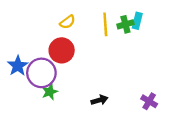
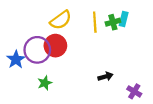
yellow semicircle: (67, 22) -> (61, 20), size x1.5
purple circle: (41, 73) -> (37, 50), moved
black arrow: (99, 100) -> (105, 77), moved

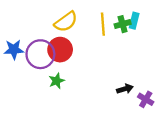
blue star: (16, 59) -> (14, 50), moved, turned 30
black arrow: (105, 77) -> (125, 89), moved
green star: (45, 83) -> (57, 81), moved

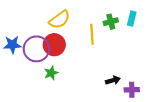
cyan rectangle: (134, 21) -> (132, 19), moved
yellow line: (103, 24) -> (92, 34), moved
purple cross: (146, 99) -> (132, 90), turned -32

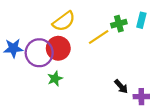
yellow line: (92, 34) -> (99, 37), turned 60
black arrow: (113, 80) -> (121, 86), turned 64

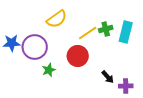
cyan rectangle: (141, 20) -> (126, 32), moved, size x1.5
green cross: (119, 24) -> (106, 29), moved
red circle: (58, 48) -> (78, 56), moved

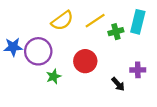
cyan rectangle: (126, 32) -> (138, 22), moved
yellow line: (88, 33) -> (95, 21), moved
purple cross: (126, 86) -> (138, 70), moved

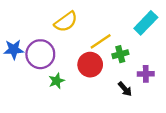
yellow line: (95, 21) -> (101, 41), moved
cyan rectangle: (138, 22) -> (146, 23), turned 30
green cross: (116, 32) -> (120, 54), moved

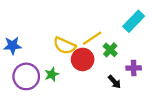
yellow semicircle: (66, 22) -> (65, 46), moved, turned 60
purple circle: (40, 54) -> (26, 76), moved
green cross: (120, 54) -> (110, 50), turned -32

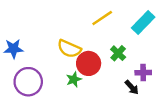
yellow line: (92, 38) -> (102, 18), moved
green star: (52, 74) -> (74, 79), moved
black arrow: (114, 82) -> (132, 87), moved

